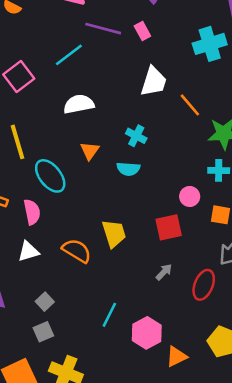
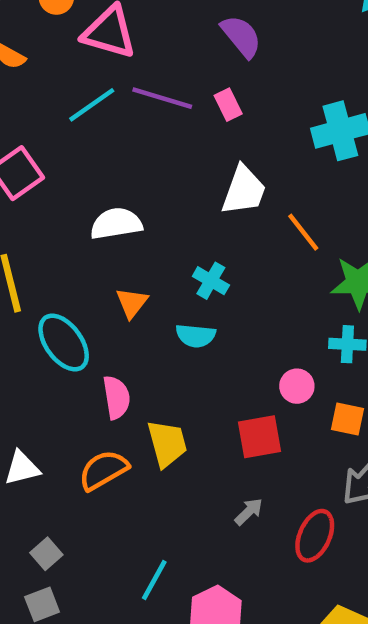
cyan line: (69, 55) -> (92, 105), moved
pink semicircle: (32, 212) -> (116, 397), moved
orange semicircle: (77, 251) -> (103, 470), turned -64

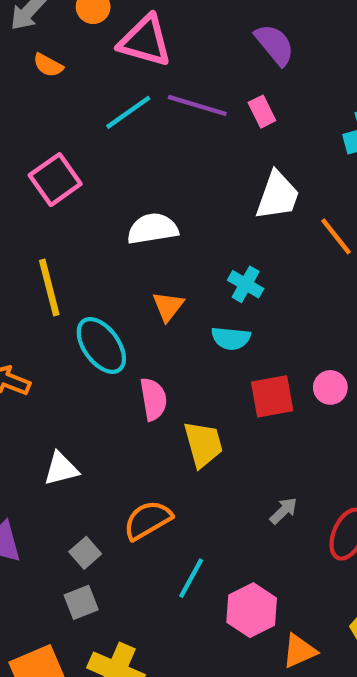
red square: (260, 437) -> (272, 396), moved
orange semicircle: (103, 470) -> (148, 520), moved

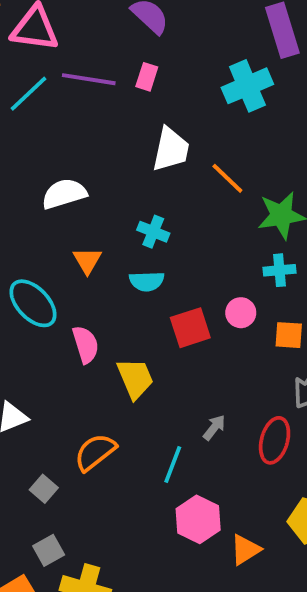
pink rectangle: (262, 112) -> (147, 77), turned 52
cyan line: (191, 578) -> (173, 465), moved
gray square: (81, 602) -> (49, 550), moved

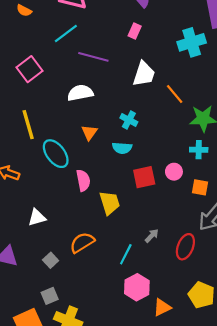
purple line: (89, 79) -> (93, 57), moved

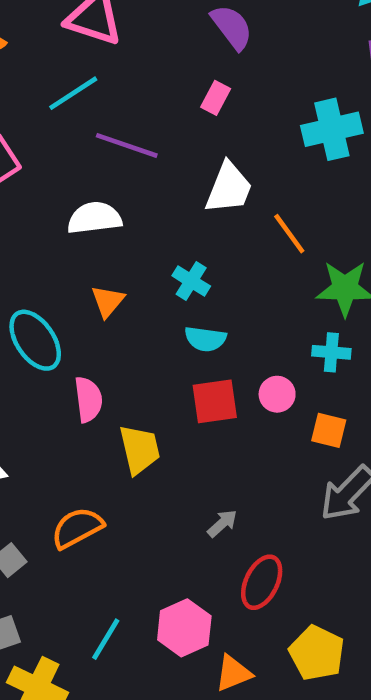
cyan semicircle: (122, 148) -> (205, 339), moved
red ellipse: (185, 247) -> (262, 582), moved
cyan line: (126, 254) -> (106, 639), moved

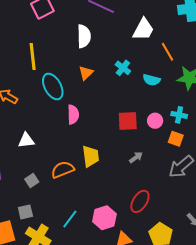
white semicircle: (94, 218) -> (84, 36), turned 90
cyan semicircle: (205, 339) -> (152, 80), moved
cyan cross: (331, 352) -> (179, 115), moved
yellow trapezoid: (140, 449) -> (91, 156), moved
gray arrow: (222, 523) -> (136, 157), moved

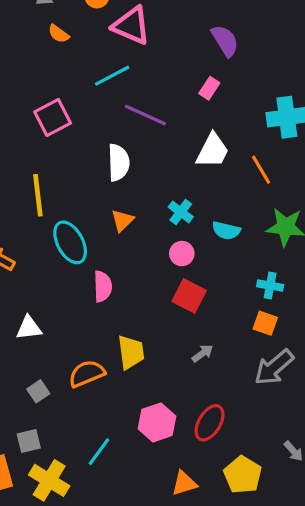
orange line: (168, 52) -> (261, 170), moved
red square: (128, 121) -> (189, 296), turned 30
pink circle: (155, 121) -> (182, 254), moved
pink hexagon: (104, 218) -> (157, 422), moved

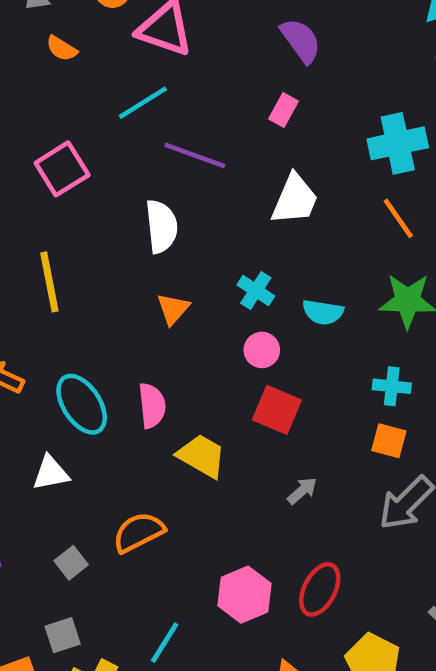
orange line: (261, 170) -> (398, 218), moved
cyan ellipse: (70, 242) -> (82, 404), moved
yellow trapezoid: (131, 352) -> (202, 456), moved, turned -48

